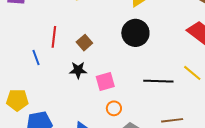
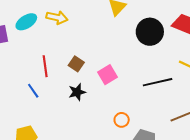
black circle: (135, 33) -> (150, 32), moved
pink square: (105, 81) -> (108, 75), moved

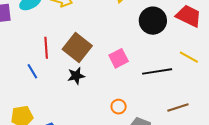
brown square: (76, 64) -> (77, 48), size x1.8
pink square: (108, 75) -> (119, 58), moved

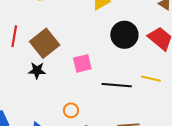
yellow line: (189, 57) -> (151, 79), turned -30

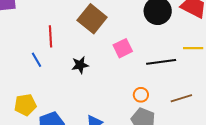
brown square: (45, 43) -> (92, 19), moved
orange circle: (71, 110) -> (141, 95), moved

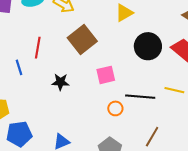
orange circle: (141, 95) -> (115, 108), moved
brown line: (181, 98) -> (152, 137), turned -55

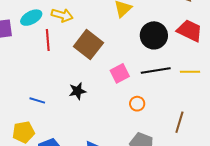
red line: (38, 48) -> (48, 40), moved
blue line: (19, 67) -> (37, 100), moved, turned -42
black line: (140, 97) -> (156, 70), moved

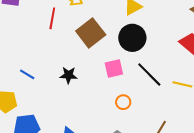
black circle: (154, 35) -> (132, 38), moved
black line: (156, 70) -> (149, 75), turned 40

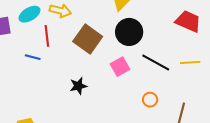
blue line: (27, 74) -> (33, 57), moved
orange circle: (123, 102) -> (150, 100), moved

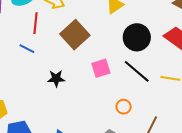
black circle: (129, 32) -> (137, 37), moved
blue line: (33, 57) -> (27, 49), moved

